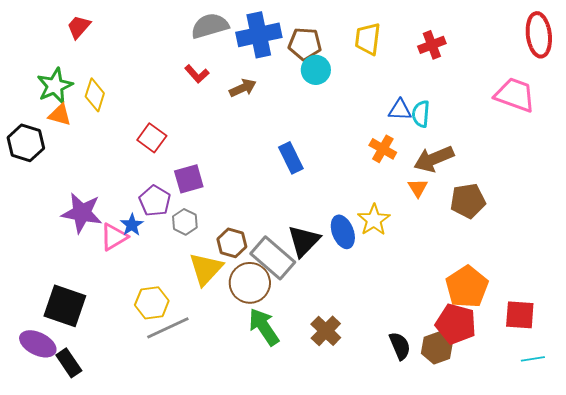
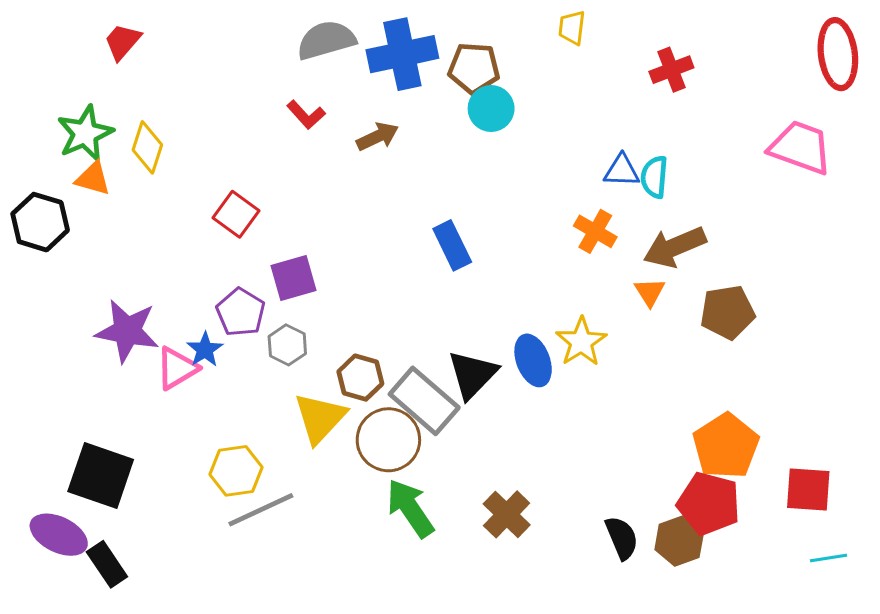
yellow trapezoid: (368, 39) -> (572, 28), moved, size x0.7

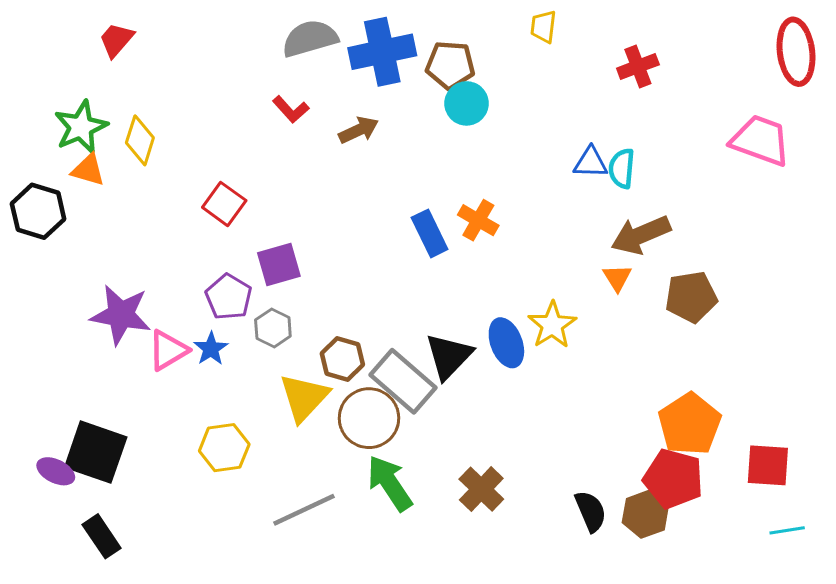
orange cross: (595, 231) -> (478, 220), moved
blue star: (205, 350) -> (211, 349), moved
gray line: (261, 510) -> (304, 510), moved
purple ellipse: (59, 535) -> (56, 471), moved, size x0.7

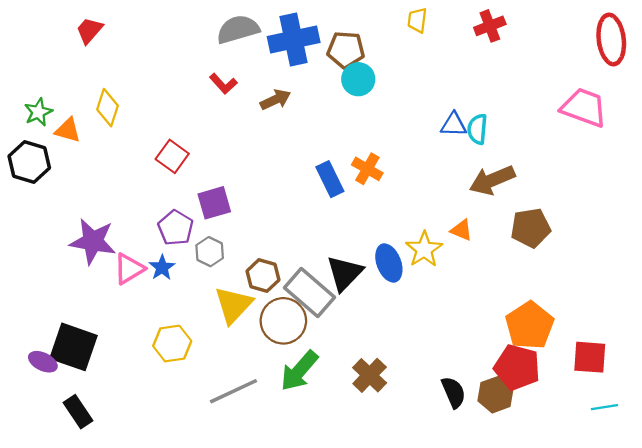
red cross: (638, 66) -> (490, 26), moved
green star: (81, 127) -> (38, 112), moved, size x0.7
orange triangle: (617, 278) -> (461, 230), moved, turned -35
green arrow: (390, 483) -> (299, 371), turned -105

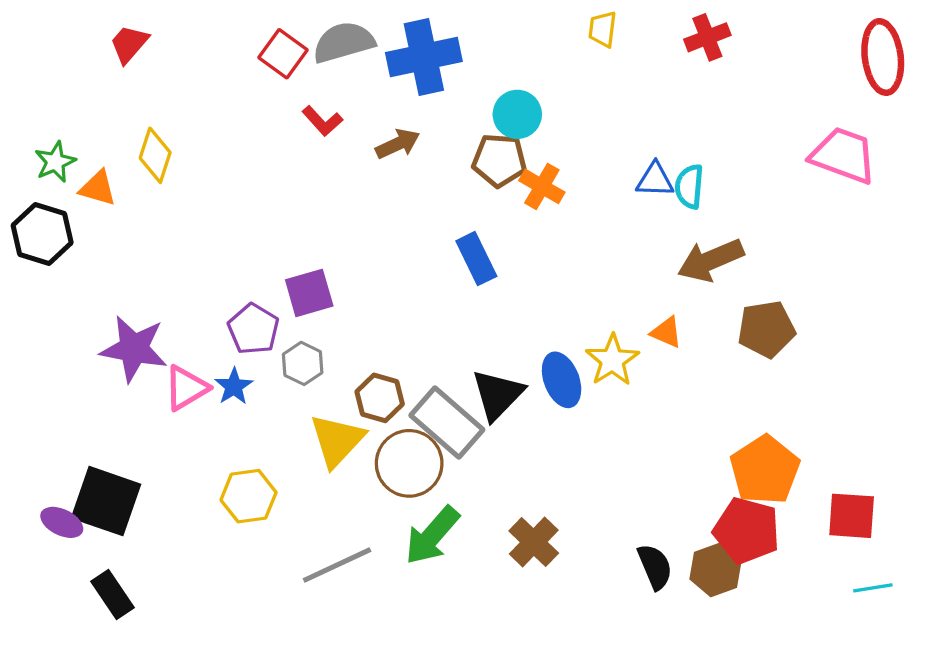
brown pentagon: (346, 50) -> (499, 160), moved
red square: (172, 156) -> (283, 54), moved
orange cross: (367, 169) -> (542, 186), moved

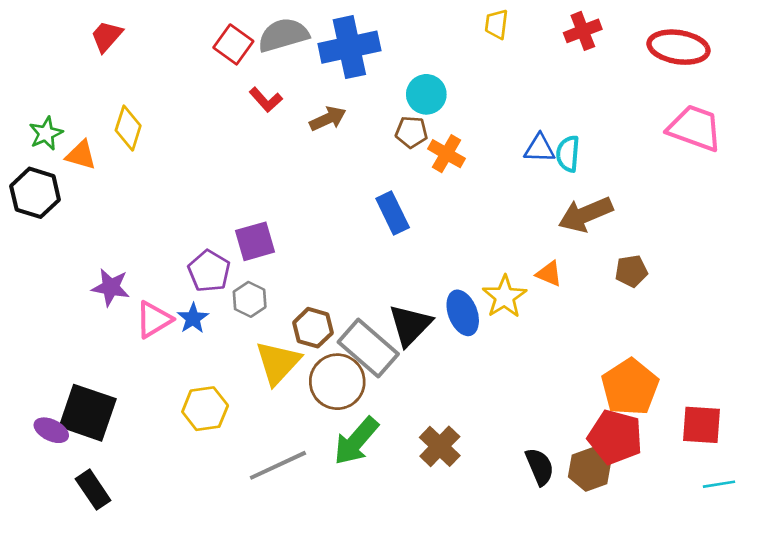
red ellipse: (883, 57) -> (679, 47), moved, turned -74
brown pentagon: (499, 160) -> (411, 132), size x0.7
brown pentagon: (766, 329) -> (631, 271), size x0.7
purple star: (134, 349) -> (111, 287), size x0.7

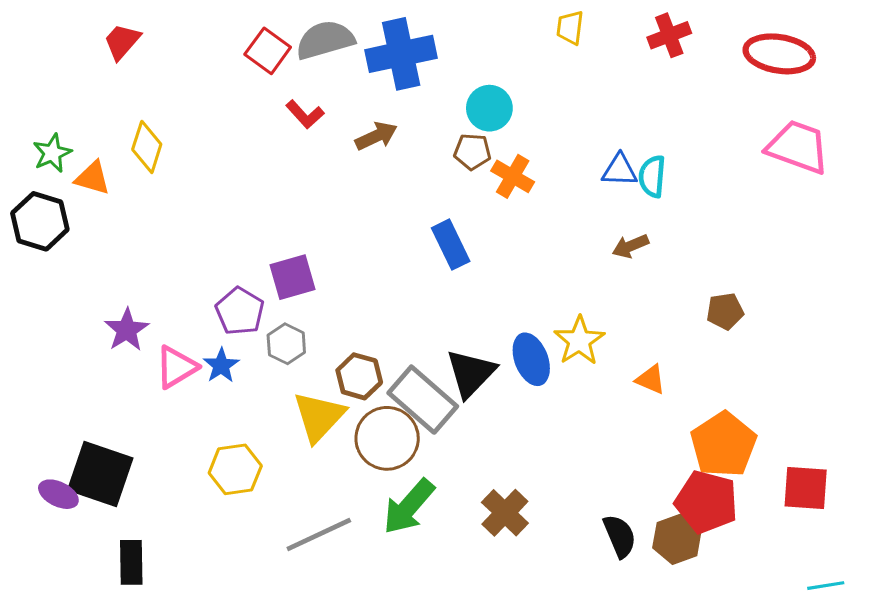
brown arrow: (585, 214) -> (630, 246), moved, size x0.6
orange triangle: (549, 274) -> (651, 379), moved
purple star: (111, 287) -> (127, 330), turned 30
cyan line: (719, 484) -> (826, 586), moved
black rectangle: (93, 490) -> (131, 562), moved, turned 33

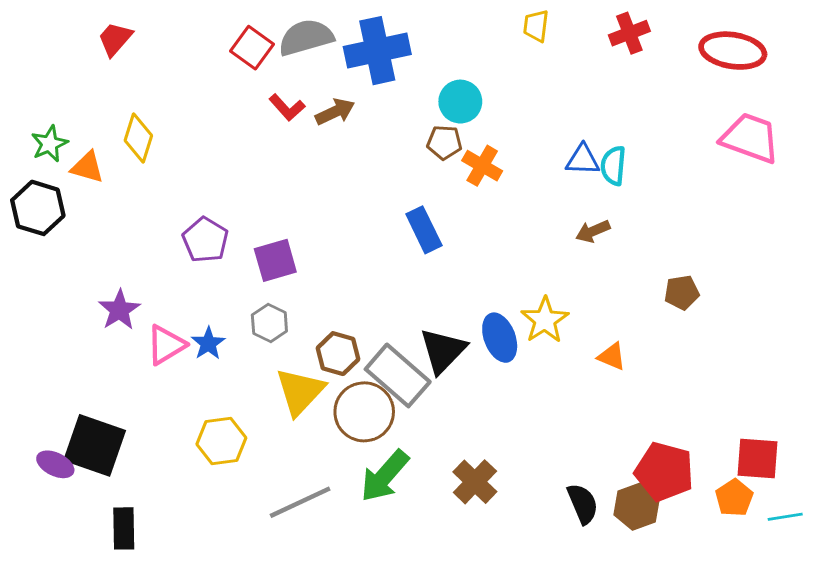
brown arrow: (376, 136) -> (335, 112), moved
purple pentagon: (240, 311) -> (205, 240), moved
orange pentagon: (723, 445) -> (734, 498), moved, size x0.6
cyan line: (826, 586) -> (785, 517), moved

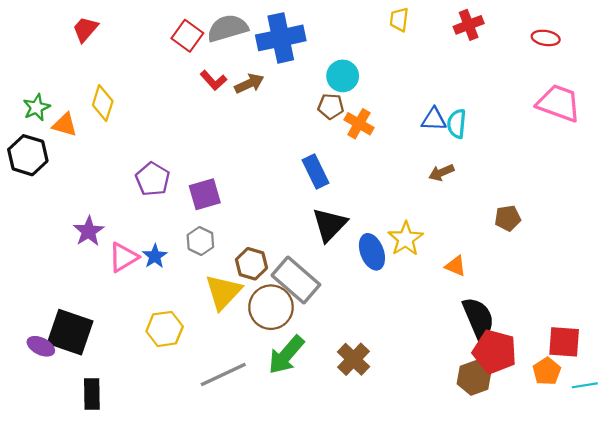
red ellipse: (733, 51) -> (546, 38), size x0.6
black triangle: (443, 351) -> (330, 225), moved
black semicircle: (583, 504) -> (478, 318), moved, size x1.4

